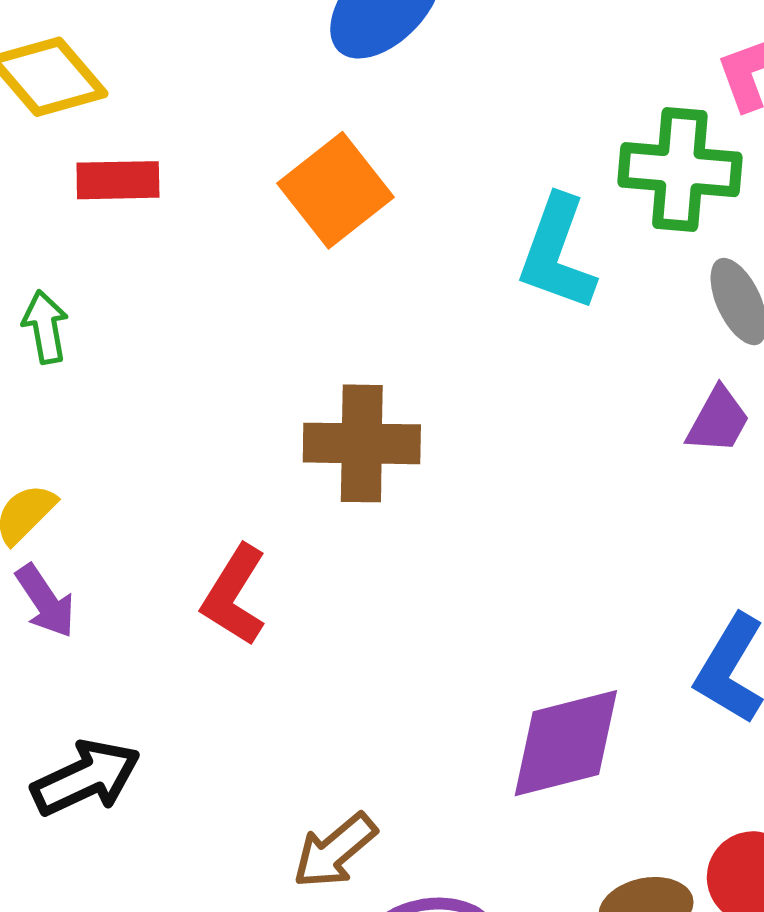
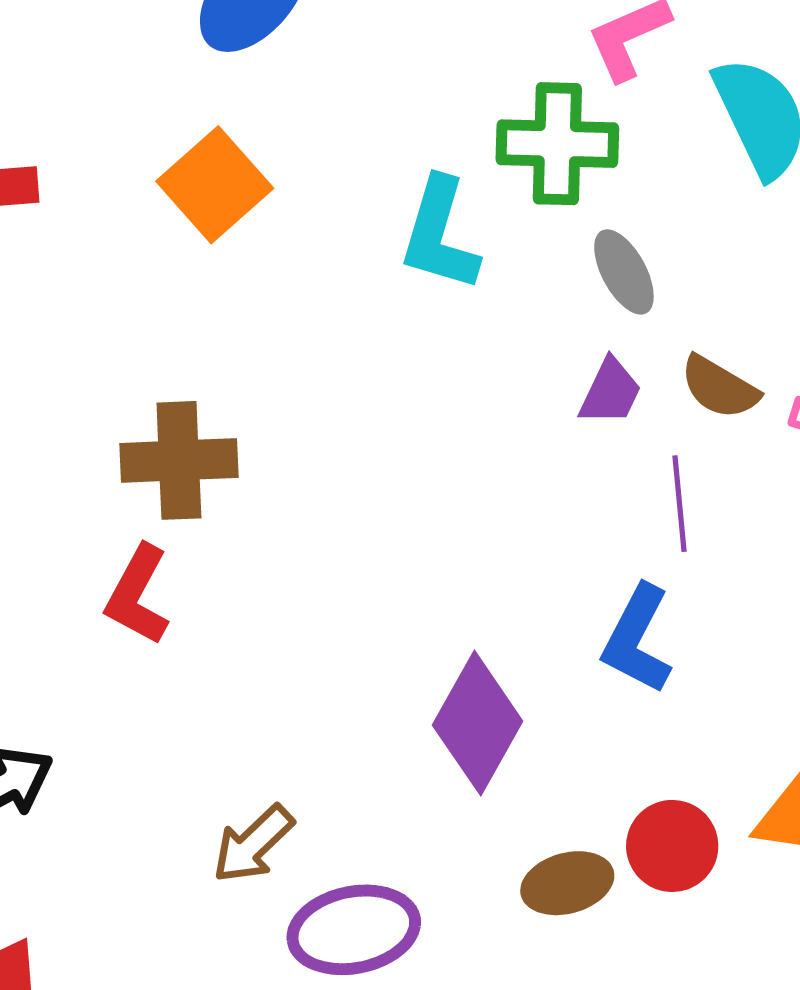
brown cross: (362, 443) -> (179, 460), moved
purple diamond: (566, 743) -> (478, 723), turned -43

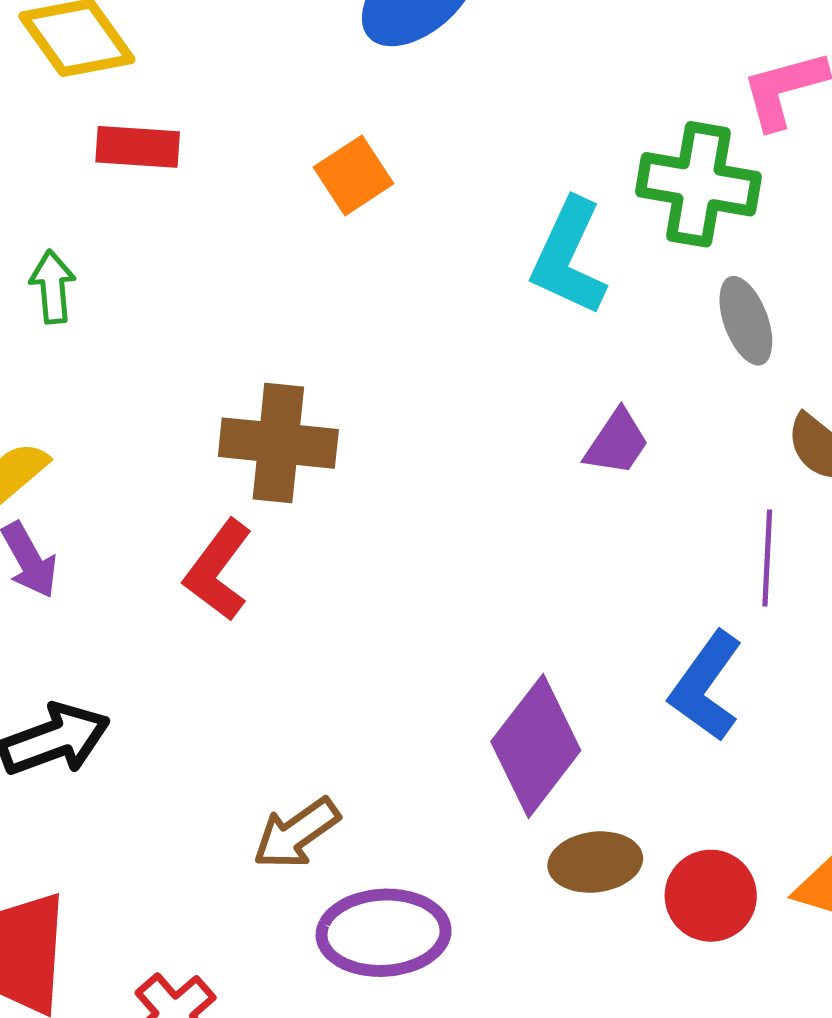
orange square: (215, 185) -> (354, 175), size x0.7
purple trapezoid: (610, 392) -> (617, 443), moved
brown ellipse: (567, 883) -> (595, 862), moved

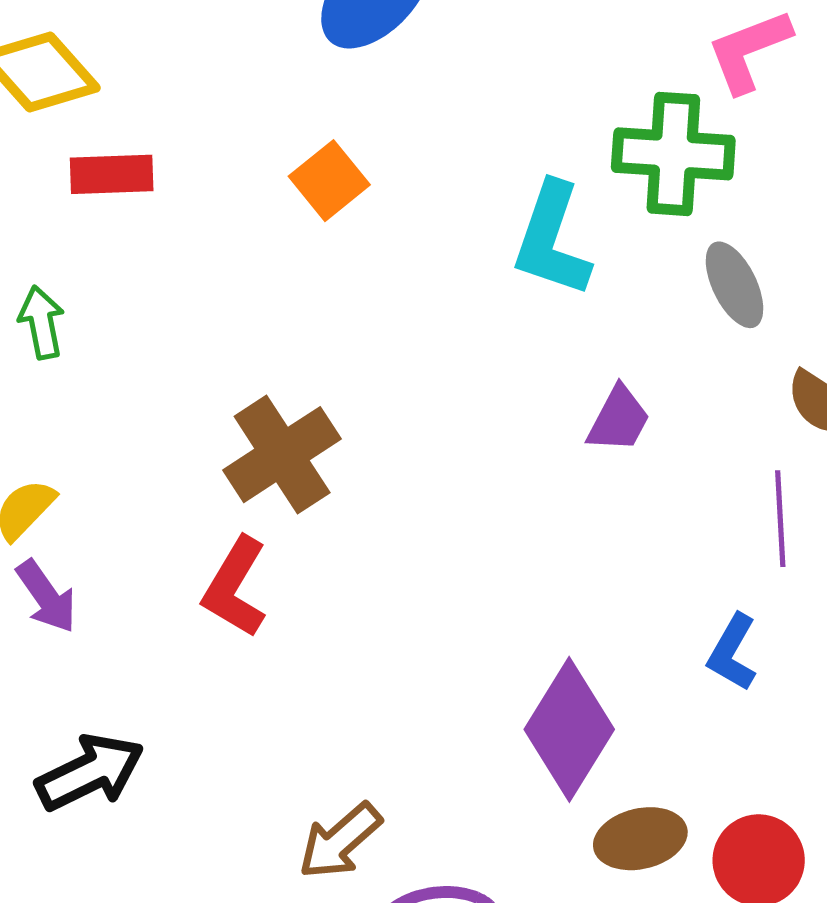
brown cross: (278, 443) -> (282, 455), turned -33
blue L-shape: (706, 686) -> (732, 652), size x0.7

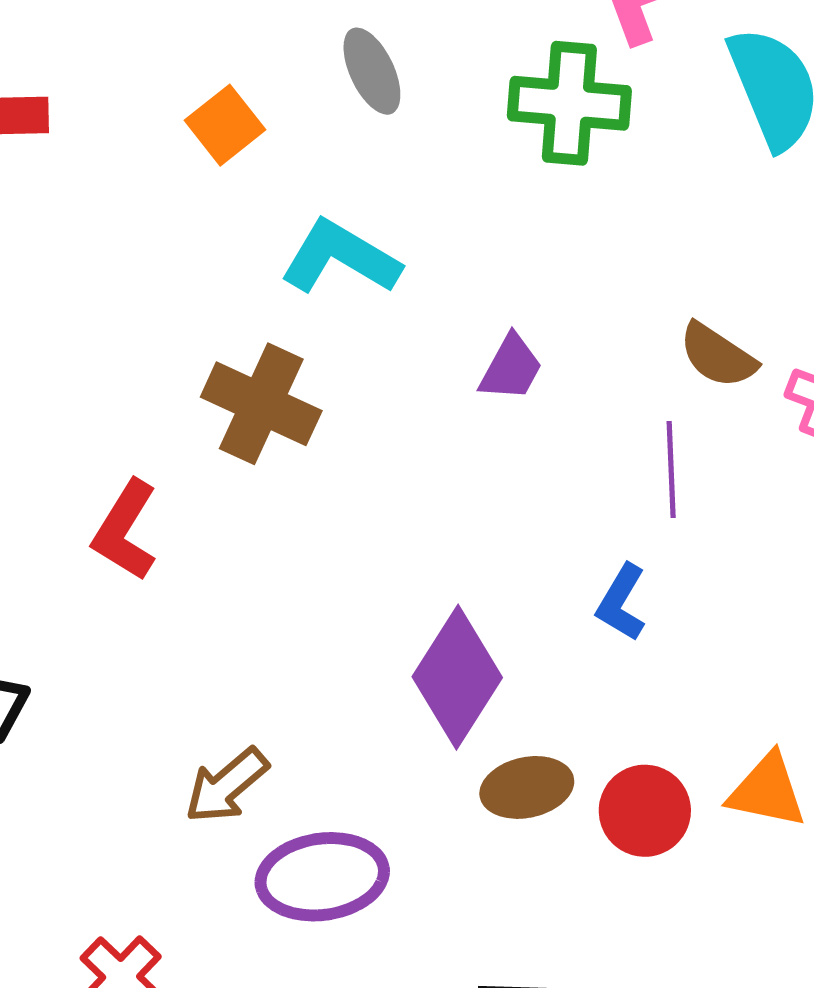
cyan L-shape: (552, 240) -> (340, 258), moved, turned 101
gray ellipse: (735, 285) -> (372, 71), moved
brown cross: (282, 455) -> (261, 404), moved, turned -33

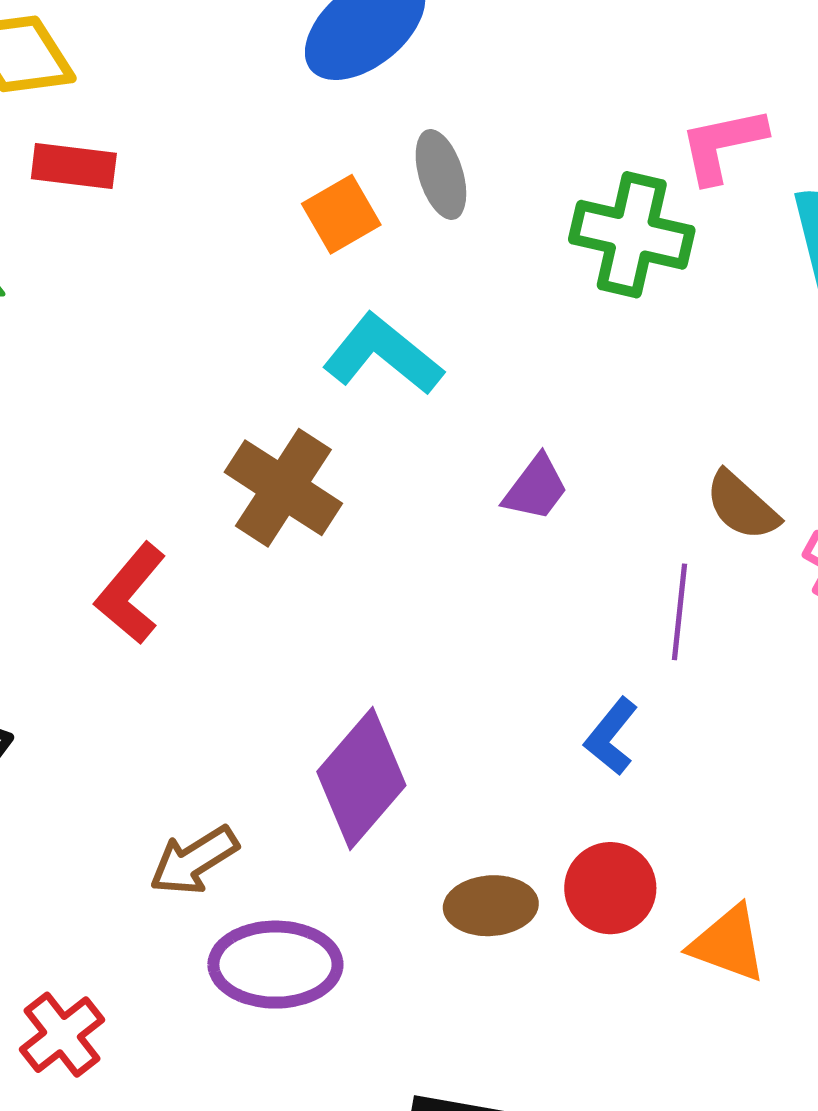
orange square: (225, 125) -> (341, 214), moved
purple diamond: (457, 677) -> (361, 778), moved
red circle: (645, 811) -> (610, 888), moved

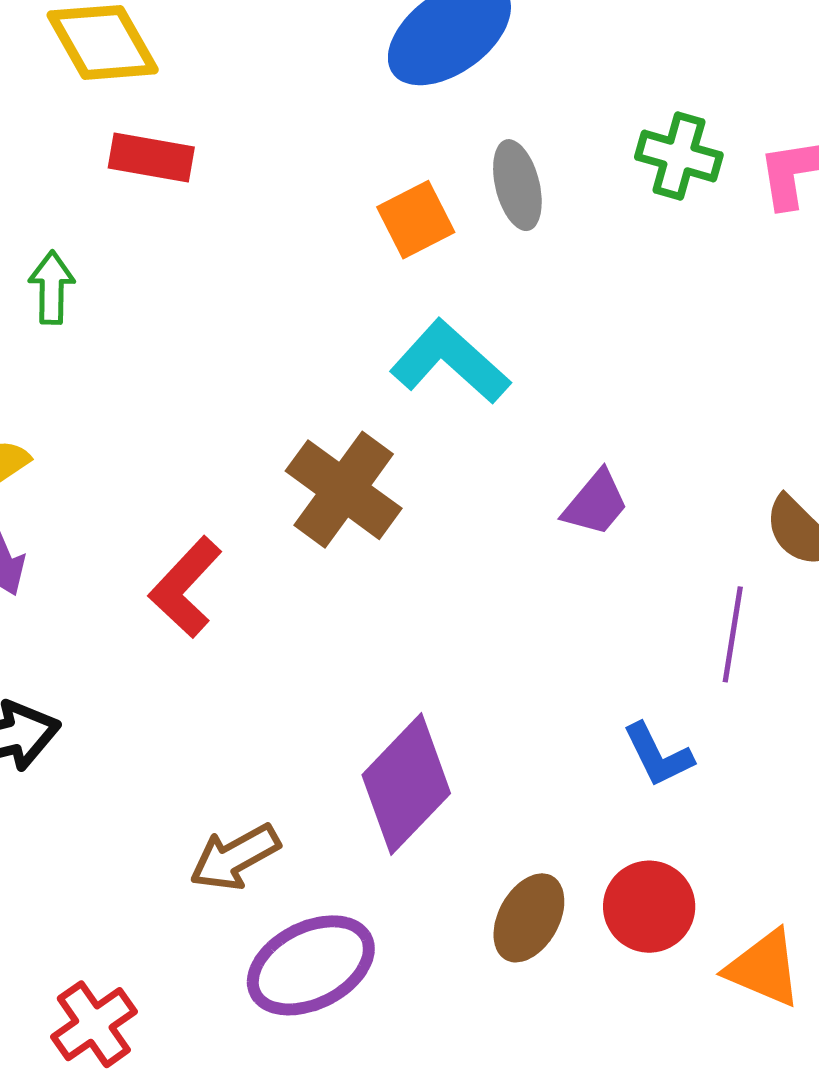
green cross: (632, 235) -> (679, 156), moved, size x0.7
blue L-shape: (611, 736) -> (658, 755), turned -68
brown ellipse: (491, 906) -> (529, 918), turned -60
purple ellipse: (275, 965) -> (311, 965), turned -30

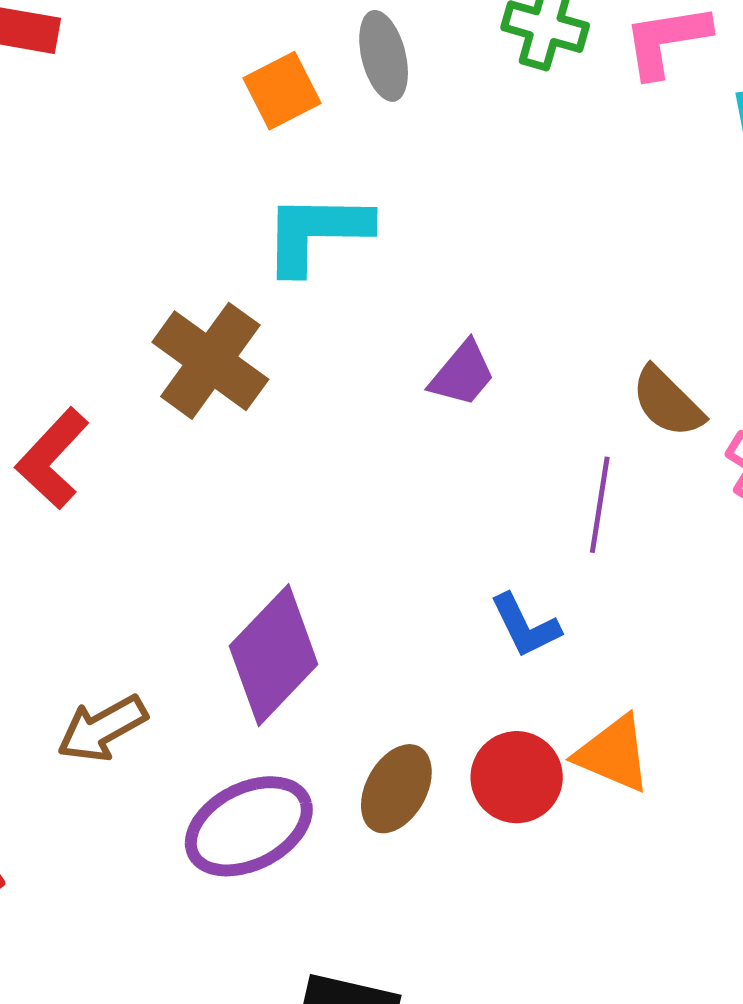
cyan L-shape: (450, 362) -> (316, 233), turned -41
purple ellipse: (311, 965) -> (249, 826), moved
orange triangle: (764, 968) -> (613, 754), moved

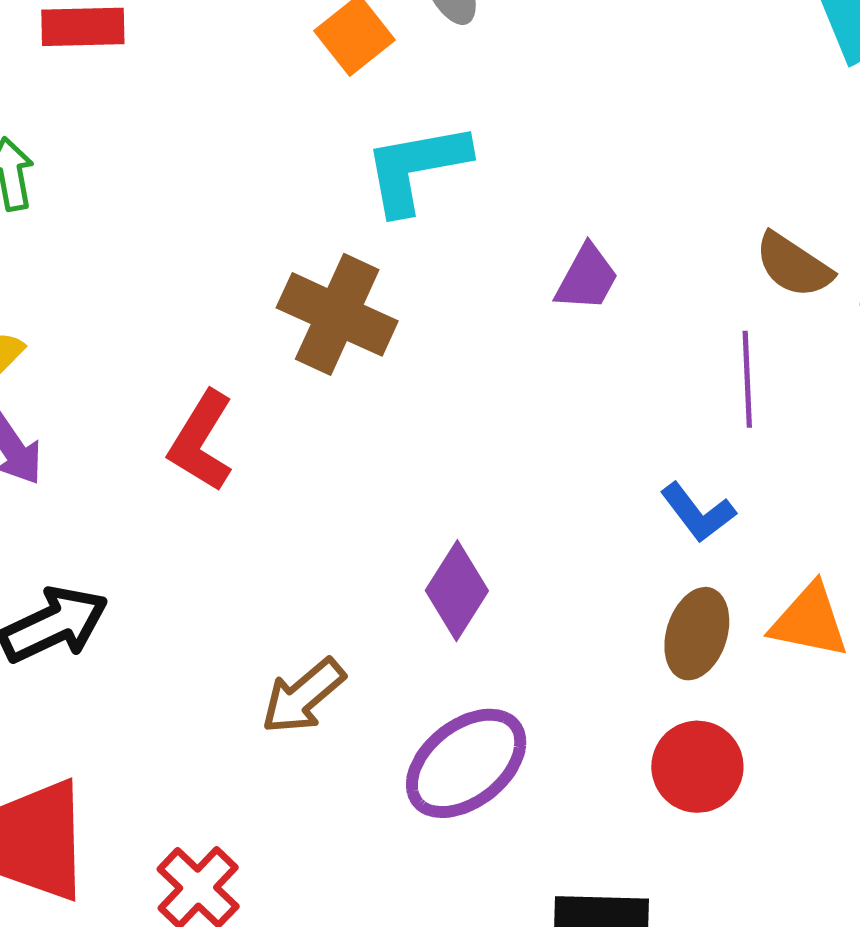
purple diamond: (274, 655) -> (457, 591), size x0.7
red circle: (517, 777) -> (697, 767), moved
brown ellipse: (396, 789) -> (697, 634), moved

